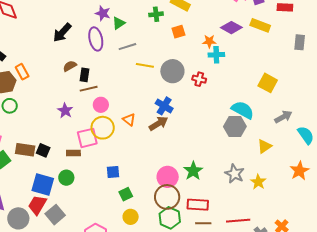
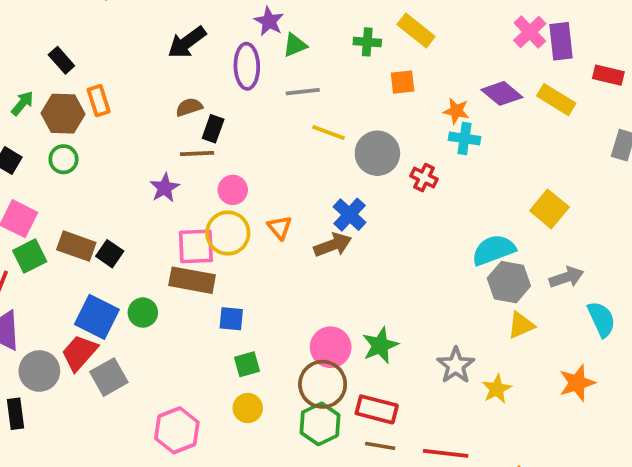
brown line: (89, 89) -> (197, 154), moved
cyan semicircle: (243, 110) -> (494, 250), turned -60
gray hexagon: (235, 127) -> (509, 282), moved
brown rectangle: (73, 153) -> (192, 280), moved, size x1.6

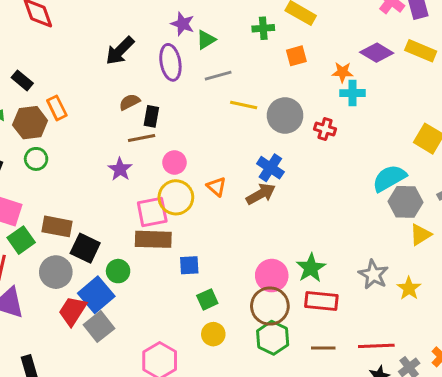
black square: (110, 254) -> (85, 248), moved, size x1.4
blue square: (97, 317) -> (96, 295), moved, turned 32
gray circle: (39, 371) -> (56, 272), moved
red rectangle: (377, 409) -> (321, 301), moved

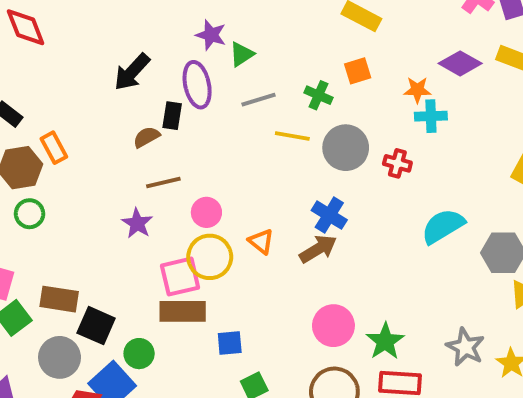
green cross: (263, 28) -> (318, 95), moved, turned 30
black rectangle: (151, 116) -> (172, 116), moved
cyan semicircle: (389, 178) -> (443, 226), moved
pink circle: (272, 276) -> (333, 326), moved

